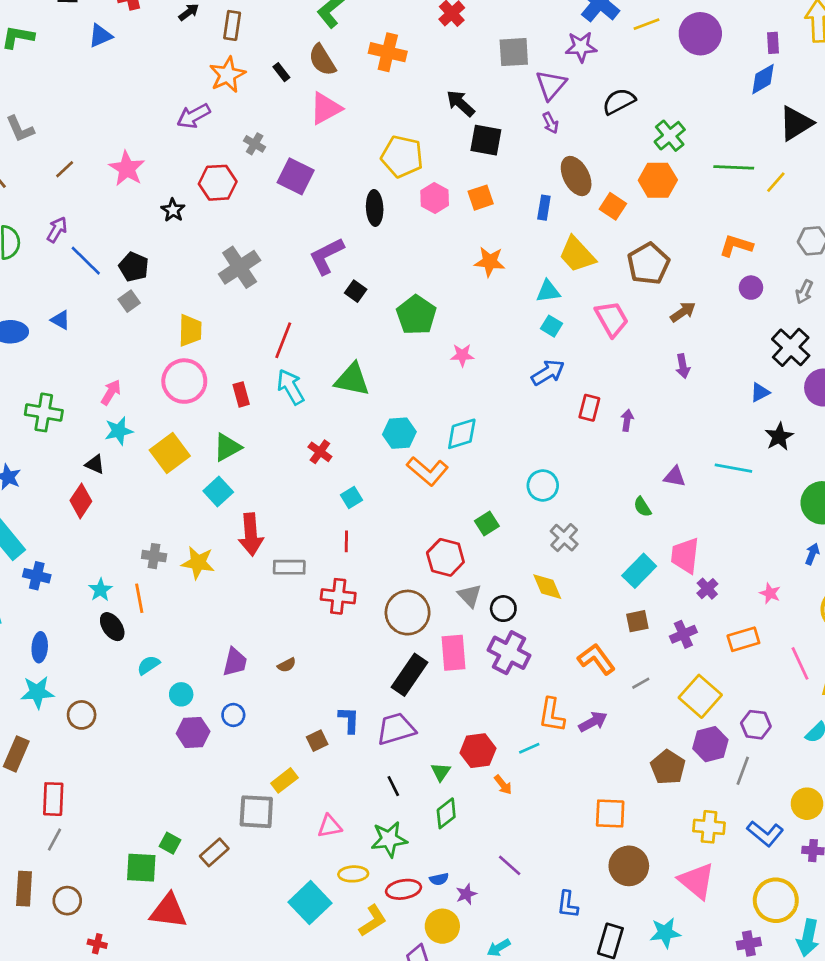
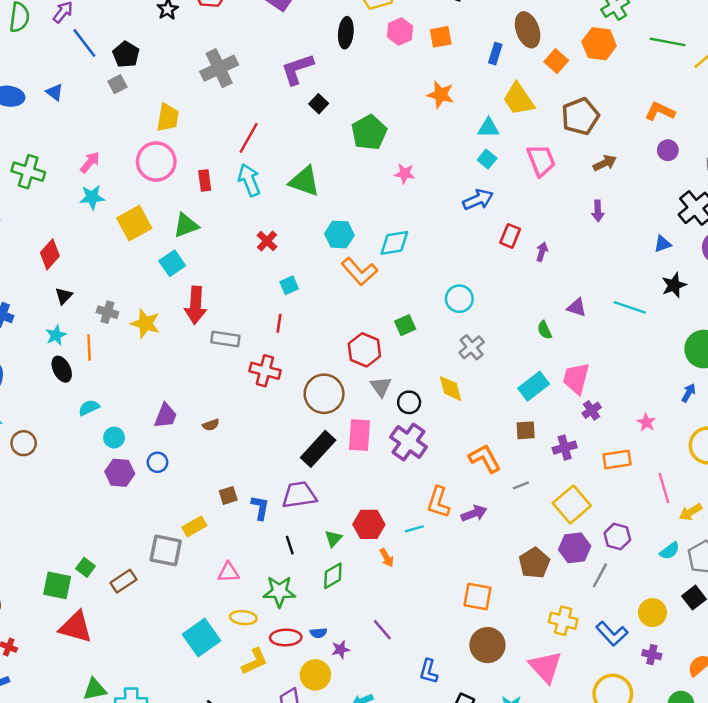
black triangle: (95, 464) -> (64, 296), moved, turned 42
blue L-shape: (349, 720) -> (260, 508), moved

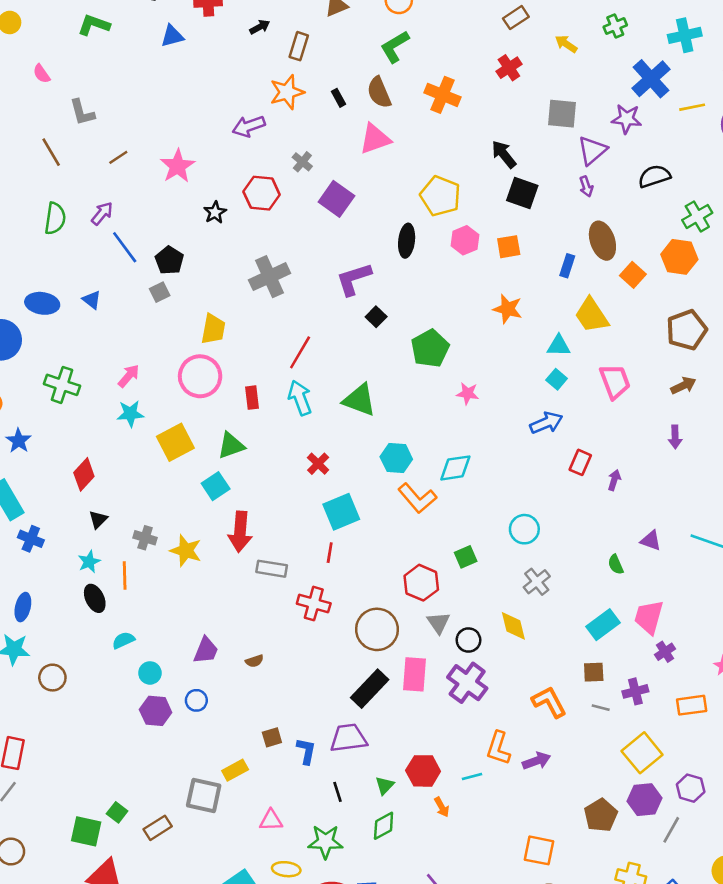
brown pentagon: (580, 116) -> (687, 330), moved
cyan square: (289, 285) -> (341, 512), size x1.8
gray line: (521, 485) -> (601, 708), moved, turned 35

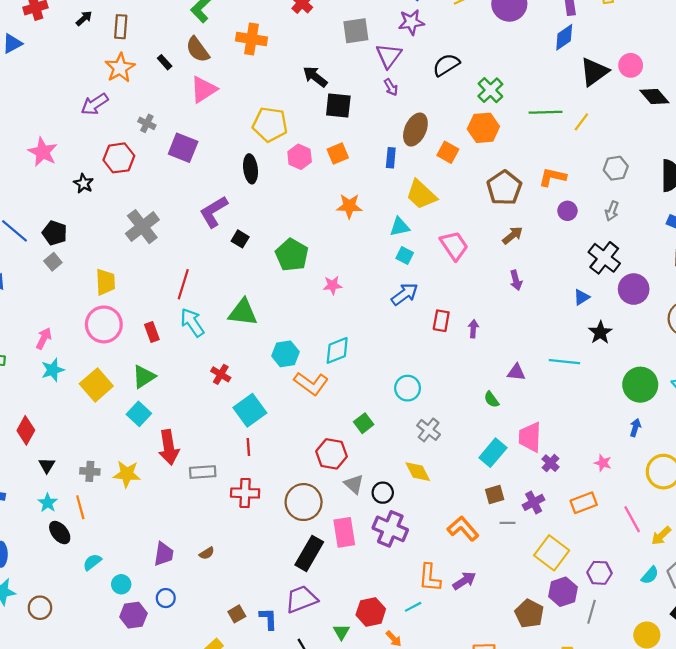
brown ellipse: (602, 241) -> (415, 130), turned 56

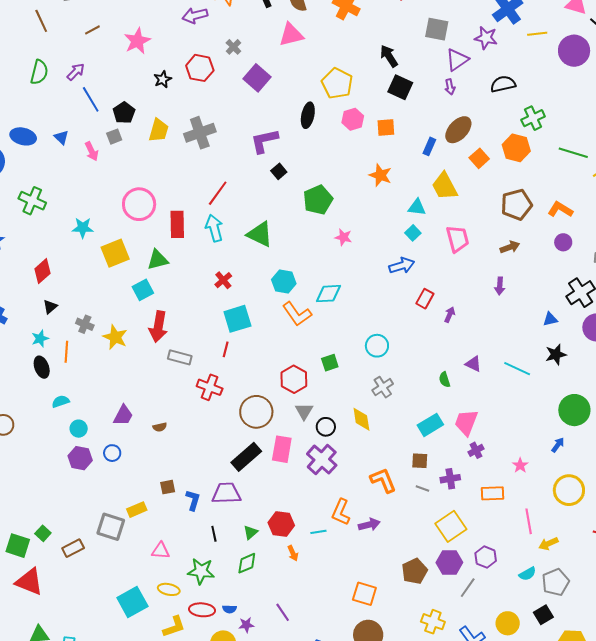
yellow trapezoid: (105, 282) -> (159, 130), moved
red rectangle: (152, 332) -> (177, 224), size x1.5
pink arrow: (44, 338) -> (92, 151), moved, turned 108

